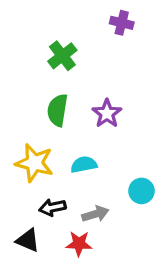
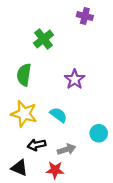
green semicircle: (57, 110) -> (24, 75), moved
cyan semicircle: (84, 165) -> (58, 115), turned 48

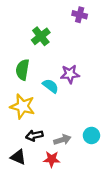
purple star: (75, 79) -> (70, 74), turned 30
cyan semicircle: (58, 115) -> (51, 86), moved
cyan circle: (99, 133) -> (91, 135), moved

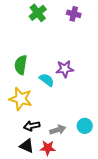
green cross: (41, 36) -> (38, 13), moved
black triangle: (18, 157) -> (27, 146), moved

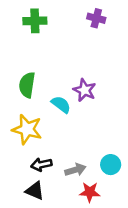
green cross: (38, 13) -> (35, 21), moved, turned 36
purple star: (65, 69) -> (85, 90), turned 30
red star: (48, 148) -> (90, 192), moved

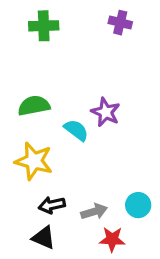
green semicircle: (27, 85) -> (34, 106), turned 70

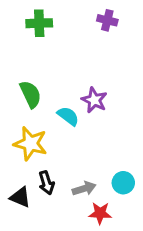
green semicircle: (34, 106) -> (30, 94), turned 76
black arrow: (52, 205) -> (46, 183), turned -95
black triangle: (44, 238) -> (20, 197), moved

